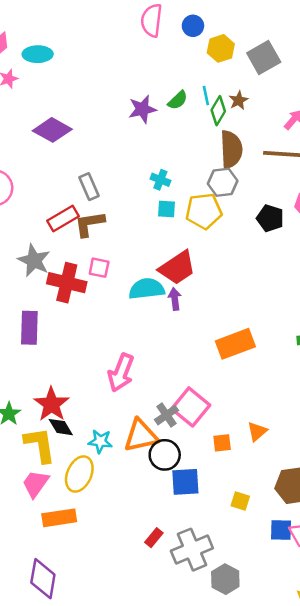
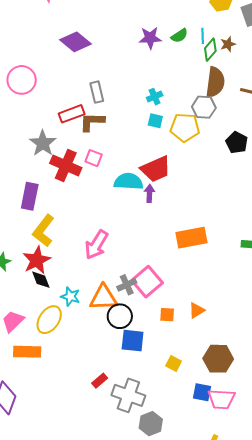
cyan cross: (160, 180) -> (155, 97), turned 35
yellow L-shape: (40, 445) -> (43, 231), moved, turned -144
gray cross: (192, 550) -> (128, 395), turned 32

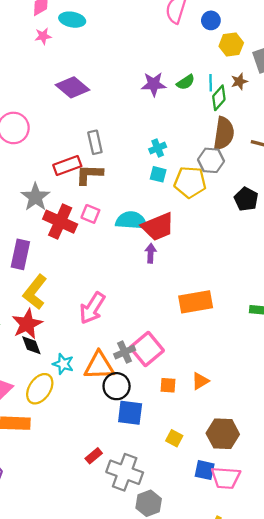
brown star: (228, 44) -> (239, 81), moved
cyan semicircle: (128, 181) -> (131, 221), moved

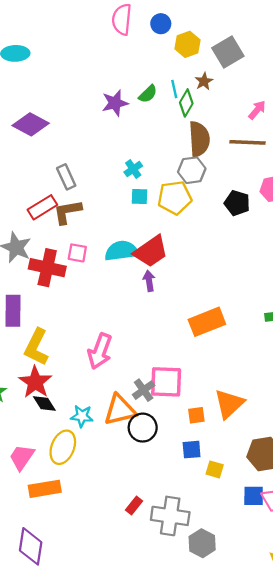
pink square: (147, 349) -> (166, 382), turned -36
orange triangle: (200, 381) -> (229, 404), size x1.6
blue square: (130, 413) -> (192, 450), moved, size x0.7

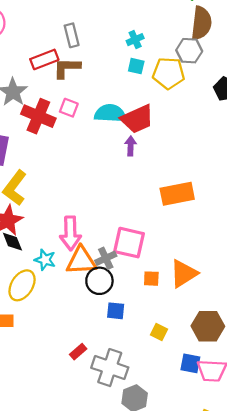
pink arrow: (100, 351) -> (70, 233), moved, turned -32
gray cross: (144, 390) -> (106, 258), moved
blue square: (192, 450) -> (116, 311), moved

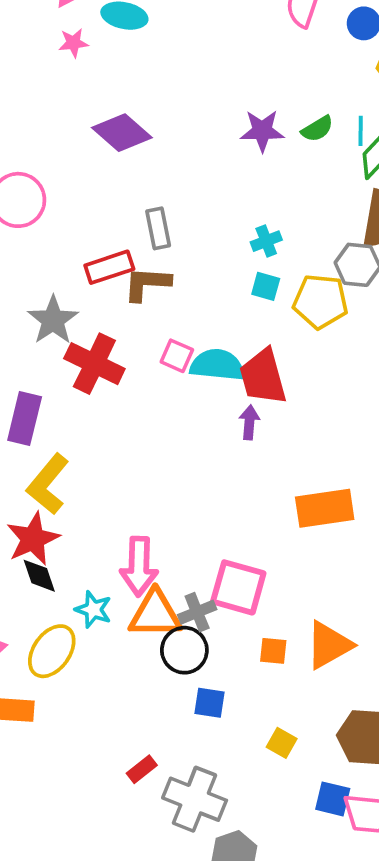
pink square: (69, 108) -> (177, 356), moved
red trapezoid: (137, 119) -> (263, 377), turned 96

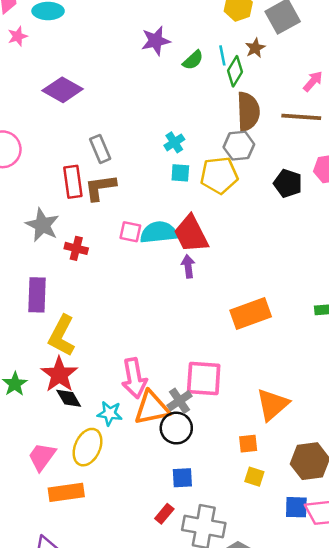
purple star: (262, 131) -> (156, 41), moved
red rectangle: (109, 267) -> (73, 182), turned -68
red cross: (94, 364) -> (76, 248), size x0.6
orange square: (273, 651) -> (248, 444), moved
blue square: (209, 703) -> (182, 478), moved

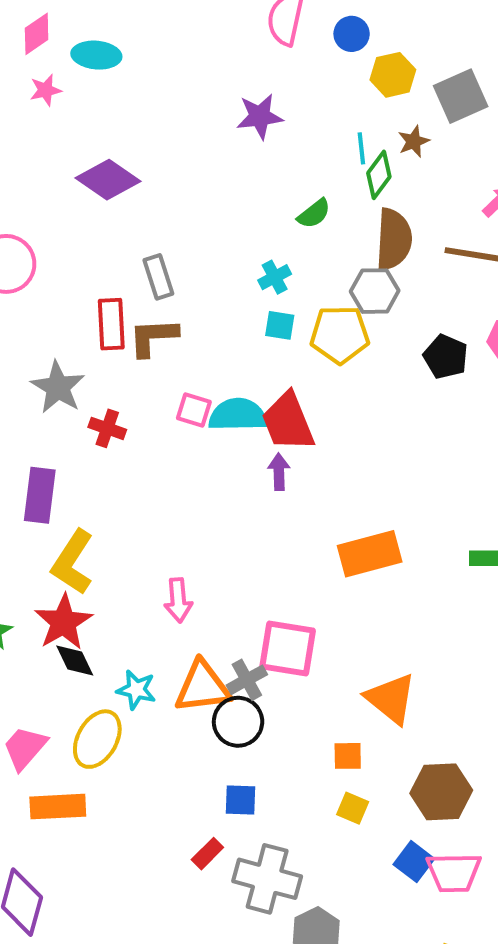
green semicircle: (193, 60) -> (314, 214), moved
pink arrow: (134, 378) -> (178, 600), moved, size x0.7
orange triangle: (272, 405) -> (391, 699), turned -45
blue square: (296, 507) -> (414, 862), turned 30

